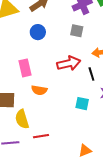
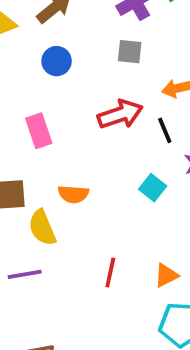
orange semicircle: (39, 90) -> (73, 194), moved
cyan square: (82, 104) -> (153, 188), turned 32
red line: (41, 136) -> (110, 273), moved, turned -63

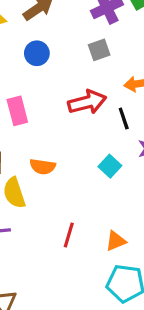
gray square: (130, 52) -> (99, 50), turned -30

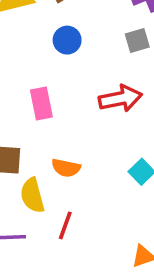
red line: (69, 235) -> (65, 225), moved

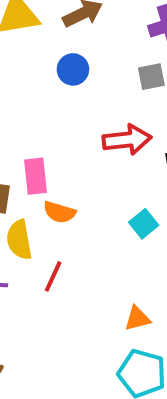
pink rectangle: (41, 104) -> (36, 176), moved

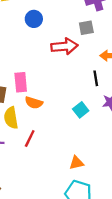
blue circle: (73, 69) -> (34, 19), moved
red arrow: (127, 140) -> (64, 46), moved

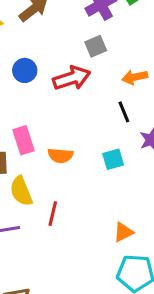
blue circle: (34, 19) -> (25, 70), moved
orange semicircle: (34, 103) -> (60, 156), moved
cyan square: (81, 110) -> (113, 159), turned 35

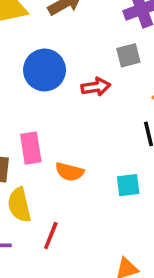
blue circle: (25, 70) -> (45, 70), size x1.5
red arrow: (72, 78) -> (96, 87), size x0.7

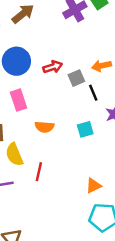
gray square: (128, 55) -> (76, 78), moved
pink rectangle: (31, 148) -> (18, 100), moved

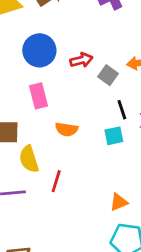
gray square: (76, 78) -> (108, 75), turned -35
black line: (93, 93) -> (122, 110), moved

